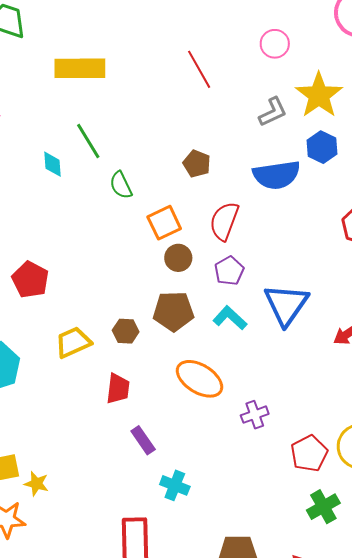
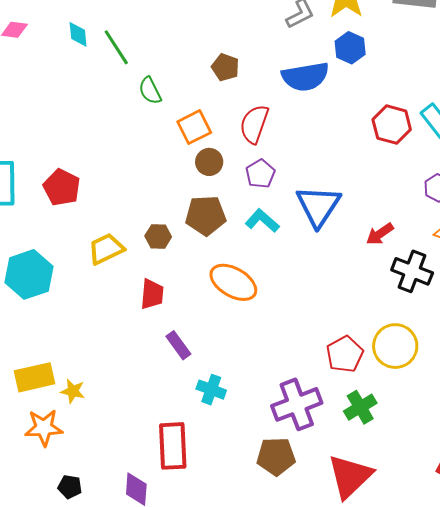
cyan diamond: (53, 164) -> (78, 34), moved
purple cross: (255, 415) -> (297, 404), moved, size x1.8

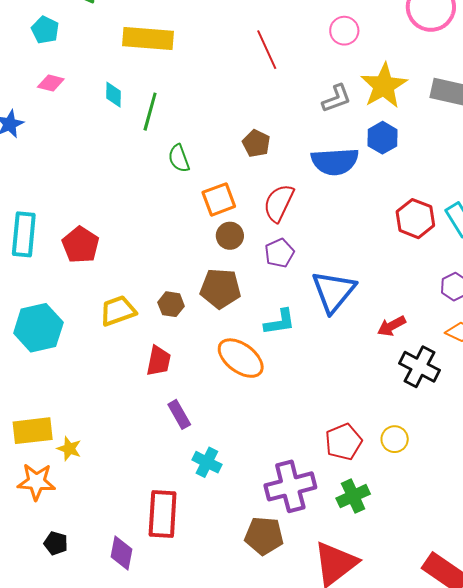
green line: (116, 47) -> (150, 112), turned 42
cyan L-shape: (262, 221) -> (280, 322), moved, turned 124
yellow circle: (395, 346) -> (395, 439), size x0.6

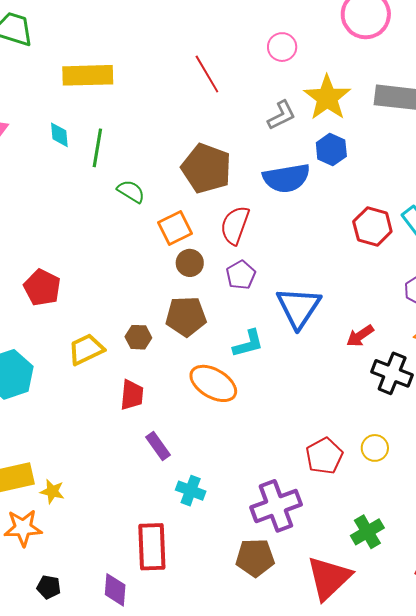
brown pentagon: (256, 143) -> (206, 168), size x1.8
green semicircle: (179, 158) -> (131, 191), turned 148
green cross: (353, 496) -> (367, 532), moved

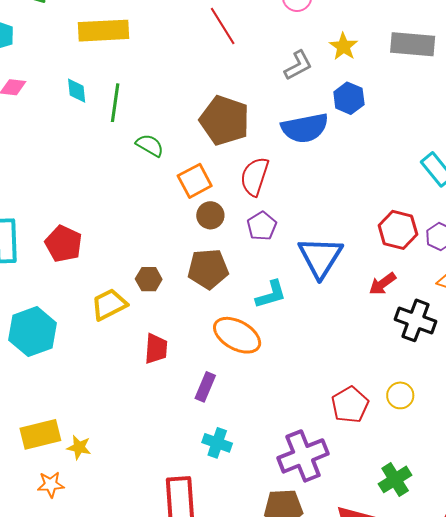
yellow star: (327, 98) -> (343, 47), size x0.6
red hexagon: (372, 226) -> (398, 230), moved
brown hexagon: (138, 337) -> (149, 279), moved
purple rectangle: (158, 446) -> (205, 387), moved, turned 60
orange star: (23, 528) -> (51, 485), size x0.7

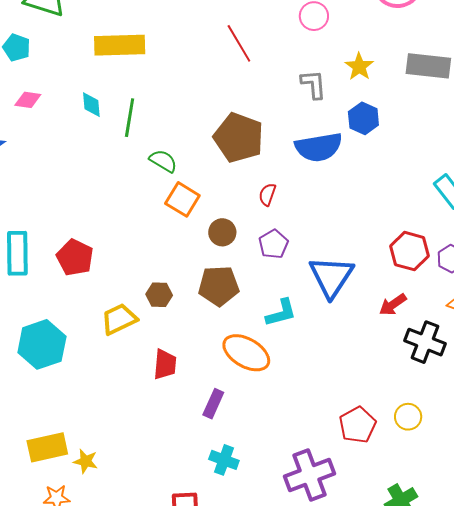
gray L-shape: (298, 65) -> (314, 84), turned -68
red semicircle: (255, 177) -> (267, 195), size x0.6
orange square: (195, 181) -> (182, 199), moved, turned -32

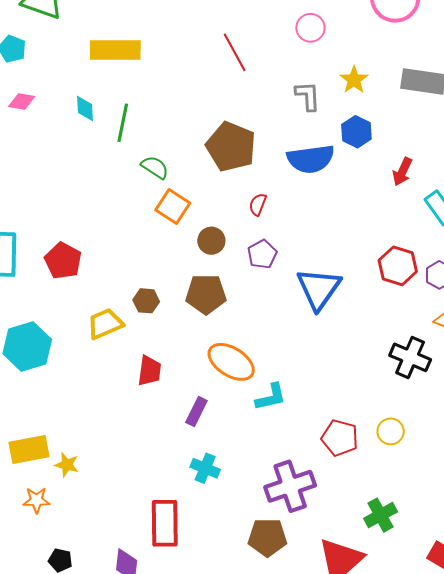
red arrow: (393, 305) -> (402, 172), moved, turned -32
cyan L-shape: (281, 313) -> (271, 397), moved
red pentagon: (358, 425) -> (340, 438), turned -30

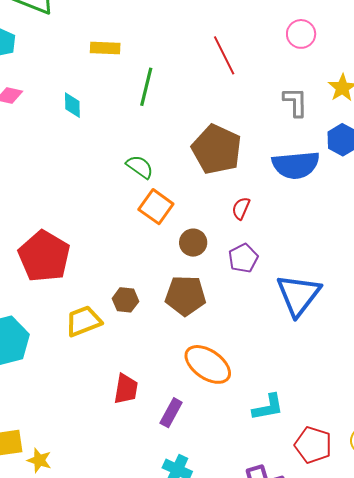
yellow rectangle: (115, 50) -> (105, 48), size x0.6
green line: (123, 123) -> (146, 87), moved
red pentagon: (63, 261) -> (44, 256), size x1.4
red trapezoid: (149, 371) -> (126, 389), moved
cyan L-shape: (271, 397) -> (268, 407), moved

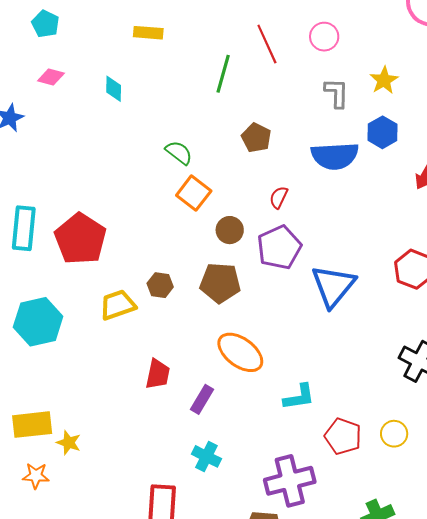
pink circle: (301, 34) -> (324, 37), moved
green line: (146, 87) -> (223, 74), moved
brown pentagon: (217, 149) -> (256, 138), size x0.6
purple pentagon: (243, 258) -> (279, 247), size x1.5

